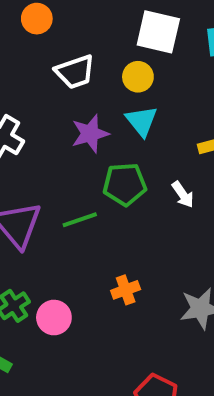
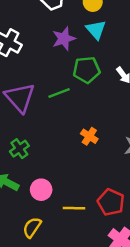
orange cross: (126, 290) -> (89, 136), turned -35
pink circle: (54, 318) -> (41, 190), moved

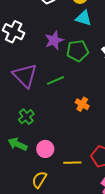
cyan triangle: (96, 30) -> (84, 18), turned -30
purple star: (64, 39) -> (54, 40), moved
green line: (59, 93) -> (56, 80), moved

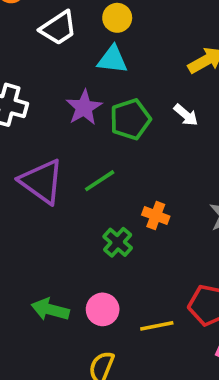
cyan triangle: (84, 18) -> (112, 59), moved
green cross: (26, 117) -> (118, 242), moved

